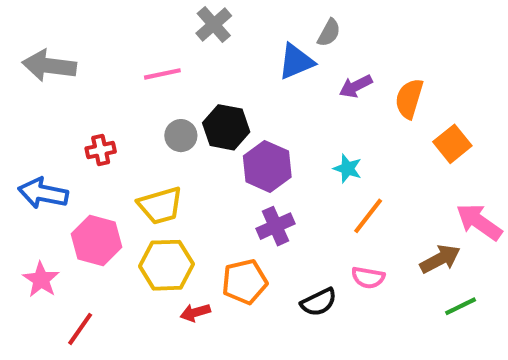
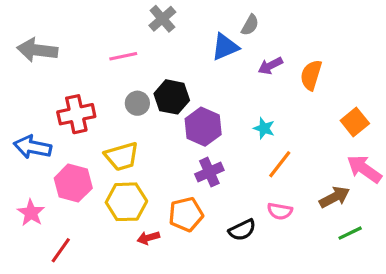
orange square: (452, 144) -> (355, 122), moved
red cross: (101, 150) -> (76, 114), size x1.6

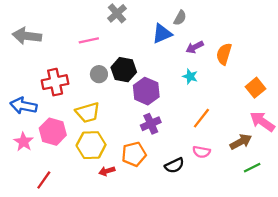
cyan star: (264, 128) -> (190, 76), moved
pink star: (31, 213) -> (24, 142), moved

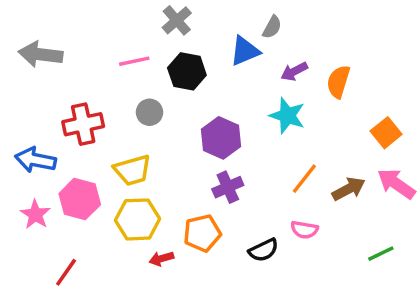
black hexagon: (124, 70) -> (187, 71), moved
cyan star: (190, 76) -> (287, 116), size x1.5
brown arrow: (241, 142) -> (349, 189), moved

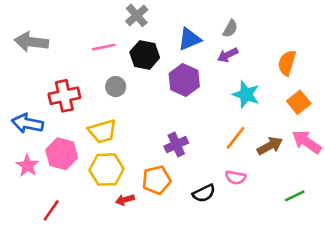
gray semicircle: (272, 27) -> (230, 29), moved
orange semicircle: (338, 82) -> (287, 63), moved
cyan star: (287, 116) -> (246, 94), moved
purple hexagon: (221, 138) -> (184, 80), moved

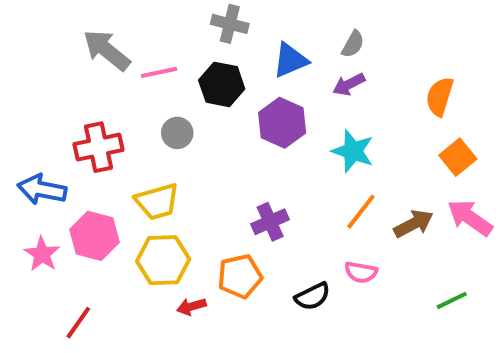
gray cross: (137, 15) -> (230, 24), moved, turned -35
gray arrow: (31, 42) -> (107, 50), moved, turned 32
cyan star: (246, 94) -> (353, 151), moved

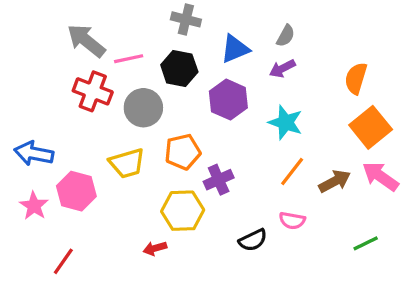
gray circle: (177, 133) -> (143, 108), size x1.5
red cross: (98, 147) -> (93, 91), moved, turned 33
orange square: (458, 157) -> (371, 127), size x1.4
yellow hexagon: (163, 260) -> (183, 211), moved
orange pentagon: (240, 276) -> (183, 152), moved

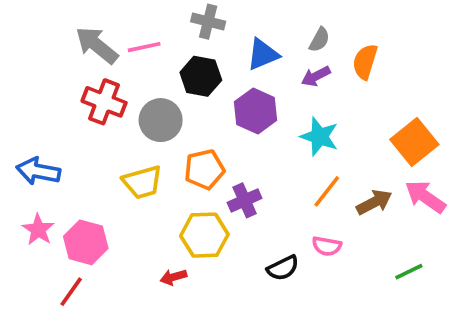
pink line: (129, 59) -> (144, 47), moved
orange semicircle: (356, 78) -> (365, 62), moved
pink hexagon: (76, 191) -> (86, 242), moved

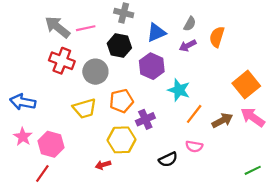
cyan star: (319, 137) -> (179, 90), moved
green line: (409, 272) -> (253, 170), moved

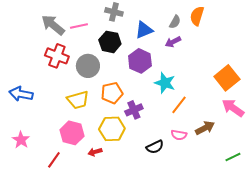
orange semicircle: (217, 37) -> (197, 16), moved
brown arrow: (222, 120) -> (205, 128), moved
pink star: (23, 137) -> (21, 140), moved
pink hexagon: (51, 144) -> (72, 133), moved
red line: (42, 174) -> (54, 160), moved

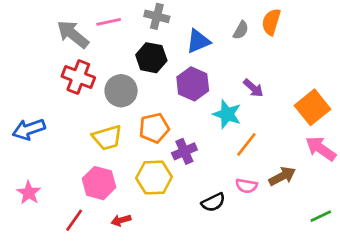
pink line: (79, 26) -> (109, 22), moved
purple arrow: (173, 42) -> (253, 88), moved, turned -112
blue arrow: (21, 94) -> (29, 129), turned -30
red arrow: (95, 152) -> (121, 220), moved

